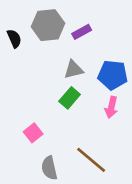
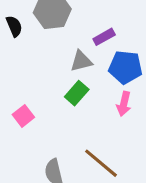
purple rectangle: (82, 32) -> (104, 37), moved
pink square: (33, 133) -> (23, 116), moved

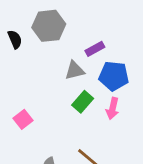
green rectangle: (77, 93) -> (83, 102), moved

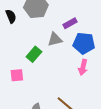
green rectangle: (83, 102) -> (34, 54), moved
pink square: (23, 119) -> (17, 75), turned 32

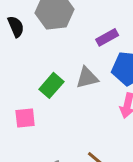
gray triangle: (55, 39) -> (87, 78), moved

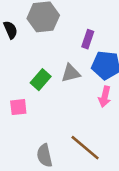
purple rectangle: (107, 37) -> (88, 39), turned -42

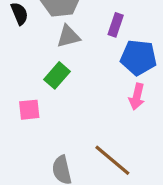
gray triangle: (71, 73) -> (68, 36), moved

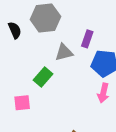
gray triangle: (68, 36) -> (64, 52), moved

